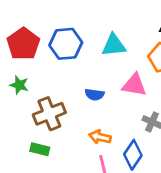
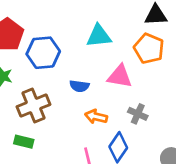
blue hexagon: (66, 44) -> (43, 53), moved
orange arrow: (100, 137) -> (96, 117), moved

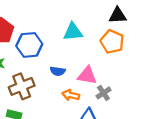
pink triangle: (120, 76) -> (87, 76), moved
gray cross: (138, 114) -> (103, 93), turned 32

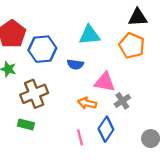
blue semicircle: (58, 71) -> (75, 64), moved

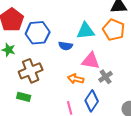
cyan triangle: (89, 35) -> (86, 31), moved

